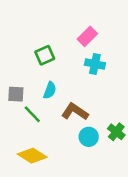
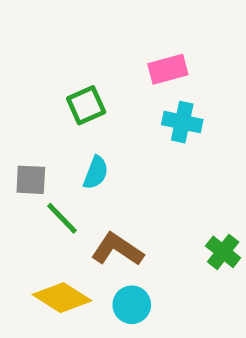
pink rectangle: (87, 36) -> (168, 69), turned 30
brown L-shape: (75, 112) -> (117, 249), moved
cyan circle: (89, 137) -> (132, 305), moved

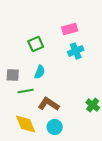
cyan cross: (182, 122) -> (76, 51), turned -35
green line: (62, 218) -> (26, 91), turned -56
yellow diamond: (62, 298) -> (26, 124), turned 35

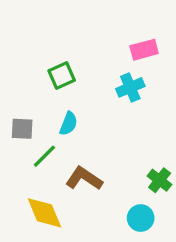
pink rectangle: (70, 29) -> (144, 50), moved
green line: (26, 91) -> (44, 156), turned -35
cyan circle: (55, 127) -> (141, 218), moved

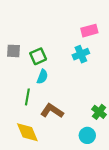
green square: (62, 75) -> (38, 56), moved
gray square: (22, 129) -> (13, 51), moved
green line: (44, 156) -> (27, 97), turned -35

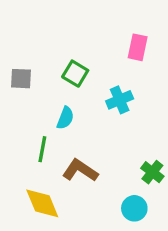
pink rectangle: (89, 31) -> (138, 47), turned -63
cyan cross: (81, 54) -> (120, 100), moved
green square: (38, 56) -> (75, 74), moved, turned -35

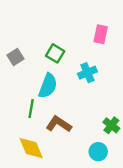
gray square: (21, 79) -> (16, 57), turned -35
cyan semicircle: (65, 118) -> (48, 86), size x1.5

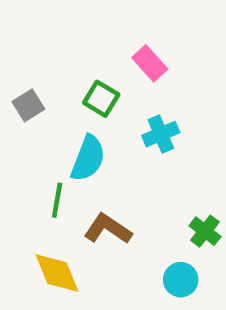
pink rectangle: (101, 34) -> (150, 63), moved, turned -54

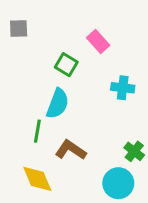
gray square: (28, 105) -> (19, 28), moved, turned 30
cyan cross: (161, 134) -> (123, 88), moved, turned 30
cyan circle: (181, 280) -> (118, 183), size x1.4

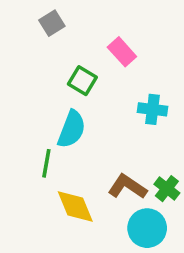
gray square: (19, 28) -> (52, 23), moved, turned -30
brown L-shape: (71, 150) -> (127, 187), moved
yellow diamond: (37, 179) -> (75, 207), moved

